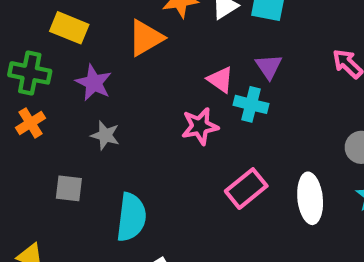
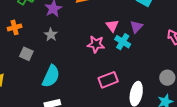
orange cross: (30, 123) -> (15, 27), moved

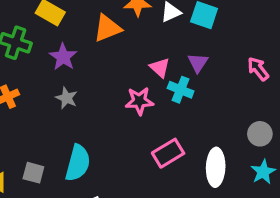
gray square: (26, 54) -> (33, 173), moved

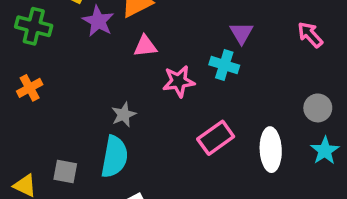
purple star: (63, 57) -> (98, 21), moved
pink triangle: (160, 68) -> (145, 46), moved, turned -45
gray star: (66, 98) -> (124, 115), moved, turned 30

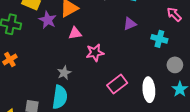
purple triangle: (241, 33) -> (130, 24), turned 40
pink arrow: (310, 35) -> (174, 14), moved
cyan cross: (224, 65) -> (159, 39), moved

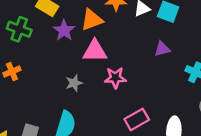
pink triangle: (75, 33) -> (95, 51), size x1.5
gray star: (64, 73) -> (74, 83), moved

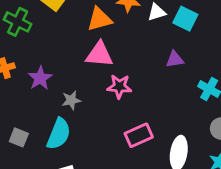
purple star: (64, 30) -> (40, 78), moved
gray star: (74, 83) -> (71, 100), moved

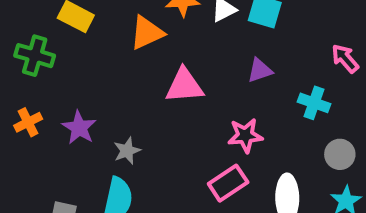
pink triangle: (99, 54) -> (184, 86), moved
pink star: (119, 86) -> (245, 135), moved

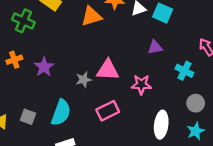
pink triangle: (184, 86) -> (108, 70), moved
gray star: (127, 151) -> (84, 80), moved
pink rectangle: (228, 183) -> (108, 111), moved

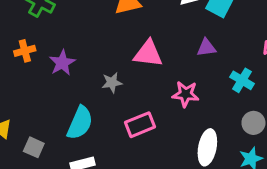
pink triangle: (108, 70) -> (148, 54), moved
gray square: (28, 117) -> (34, 147), moved

